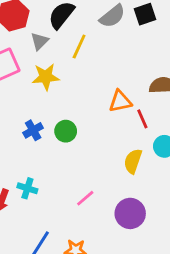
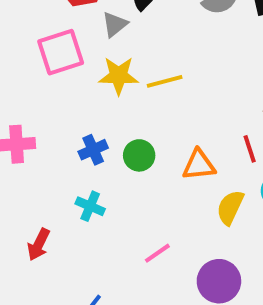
yellow line: (79, 47) -> (165, 81), moved, turned 45
orange triangle: (120, 101) -> (199, 165), moved
cyan cross: (27, 188) -> (90, 206), moved

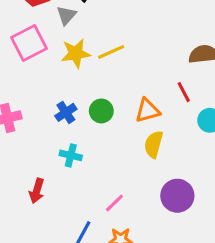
yellow semicircle: (230, 207) -> (154, 144), moved
pink line: (157, 253) -> (114, 203), moved

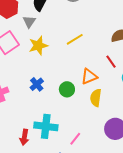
yellow line: (111, 52) -> (75, 39), moved
green circle: (101, 111) -> (67, 89), moved
cyan cross: (71, 155) -> (46, 126), moved, size x1.6

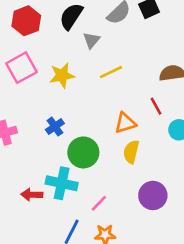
gray triangle: (29, 22) -> (91, 40), moved
green circle: (67, 89) -> (83, 152), moved, size x1.5
red arrow: (24, 137) -> (32, 195), turned 77

